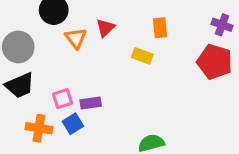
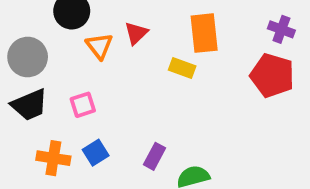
orange rectangle: (160, 28) -> (204, 33), size x1.5
pink square: (63, 99) -> (83, 105), moved
purple rectangle: (91, 103) -> (155, 156), moved, turned -54

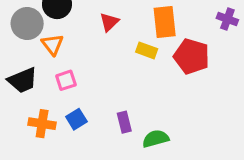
orange triangle: (99, 46) -> (52, 44), moved
gray circle: (28, 57) -> (27, 24), moved
red pentagon: (272, 75) -> (192, 56), moved
purple rectangle: (155, 156) -> (124, 122), turned -42

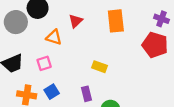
orange triangle: (52, 44) -> (54, 37), moved, turned -35
yellow rectangle: (147, 50) -> (100, 67), moved
red pentagon: (192, 56) -> (155, 45), moved

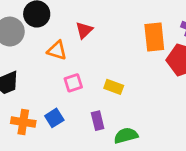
orange rectangle: (116, 21) -> (154, 37), moved
pink square: (44, 63) -> (73, 83), moved

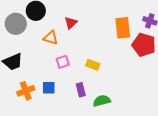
blue square: (54, 118) -> (49, 88), turned 32
orange cross: (23, 122) -> (26, 91), turned -30

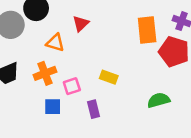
pink square: (63, 62) -> (72, 86), moved
orange cross: (26, 91) -> (45, 73), moved
green semicircle: (102, 101) -> (159, 100), moved

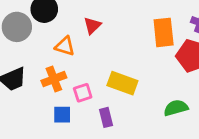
yellow rectangle: (109, 77) -> (122, 83), size x1.5

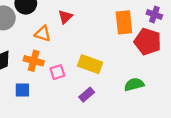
orange cross: (54, 79) -> (34, 61), turned 36
blue square: (62, 115) -> (22, 90), moved
purple rectangle: (106, 117) -> (87, 95), moved, turned 63

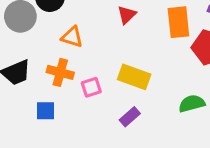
red triangle: (65, 17) -> (127, 15), moved

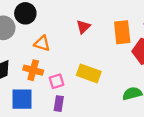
blue square: (45, 111) -> (22, 99), size x1.5
purple rectangle: (130, 117) -> (59, 104), moved, turned -40

